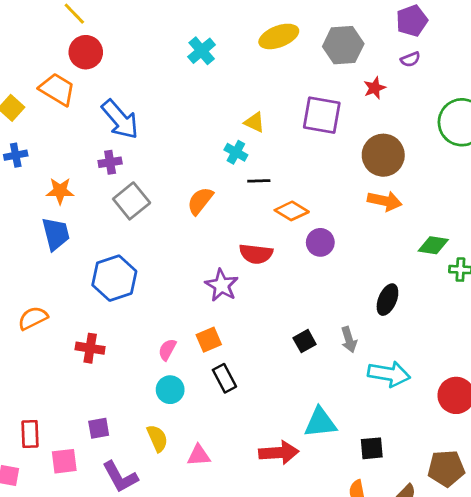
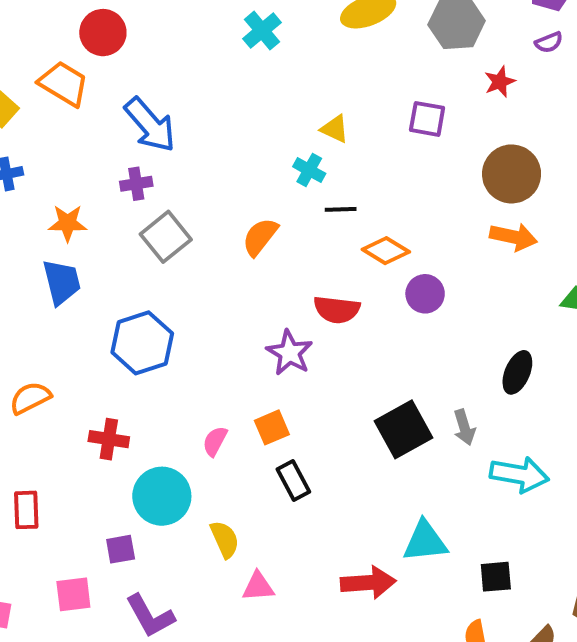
purple square: (322, 115) -> (427, 119), size x0.7
black square: (305, 341) -> (403, 429), size x1.8
cyan circle: (170, 390) -> (162, 496), moved, size x1.5
red rectangle: (30, 434) -> (26, 510), moved
yellow semicircle: (157, 438) -> (225, 539), moved

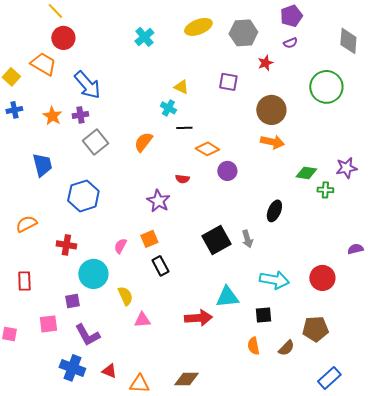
orange star: (68, 223) -> (52, 116), moved, turned 30
red semicircle: (337, 310) -> (182, 179), size x0.6
cyan arrow: (519, 475) -> (274, 280), moved

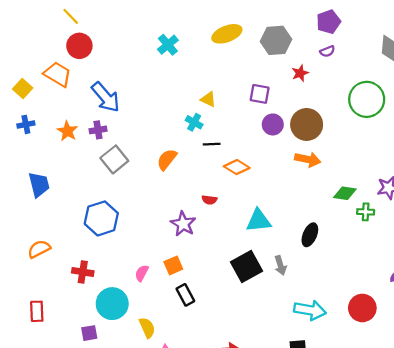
blue trapezoid: (42, 165) -> (39, 185), moved
purple circle: (227, 171) -> (273, 124), moved
cyan triangle: (227, 297) -> (259, 221), moved

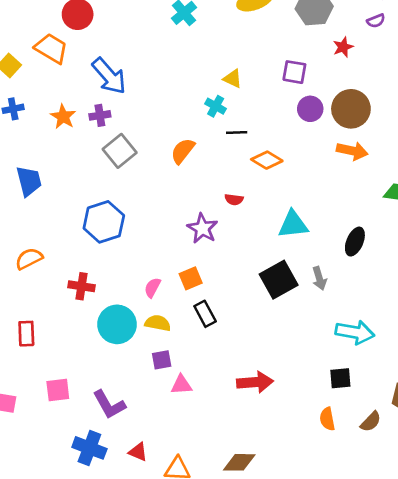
yellow semicircle: (147, 328) -> (158, 323), moved, turned -55
purple square: (89, 333) -> (162, 360), moved

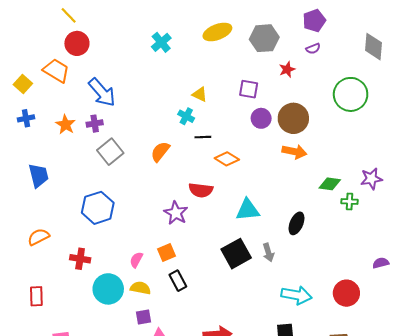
red semicircle: (234, 200) -> (201, 190), size x1.6

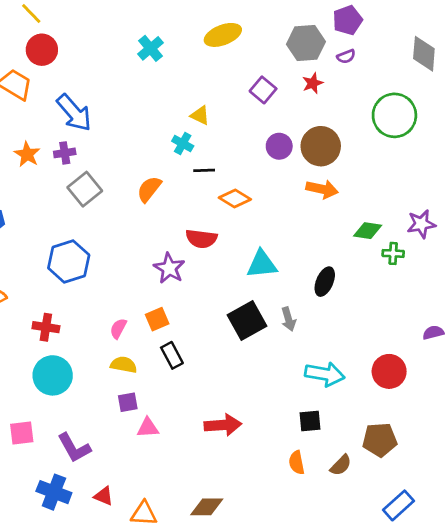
gray hexagon: (264, 38) -> (306, 43), moved
purple square: (249, 89) -> (263, 90), moved, turned 30
cyan circle: (108, 289) -> (53, 375), moved

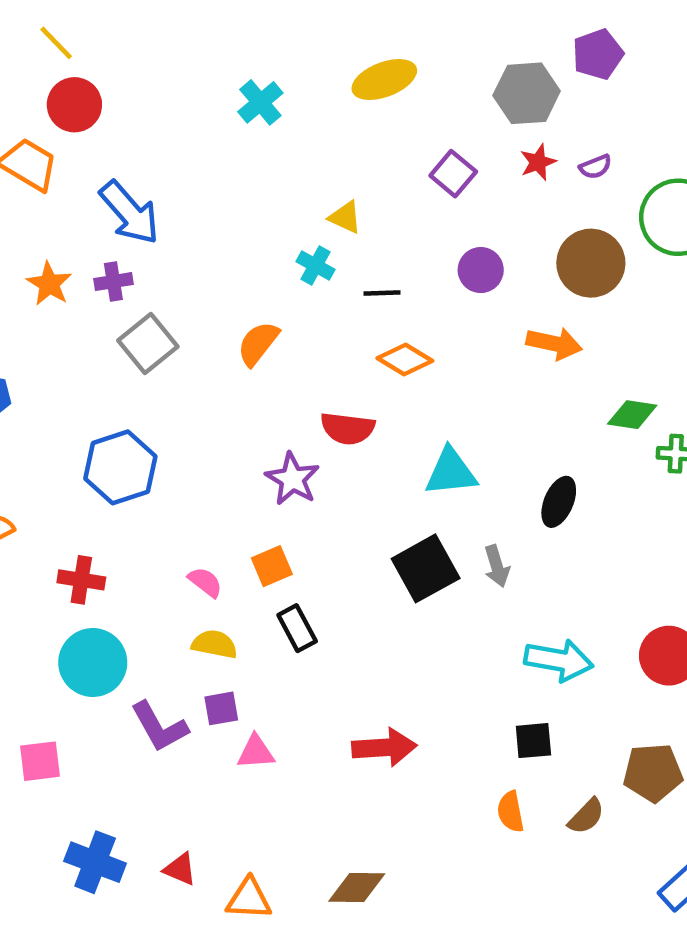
purple semicircle: (346, 56) -> (595, 167), moved
brown circle: (321, 146) -> (591, 263), moved
black line: (204, 170) -> (382, 293), moved
pink semicircle: (118, 329) -> (205, 582), turned 100
purple L-shape: (74, 448) -> (159, 727), moved

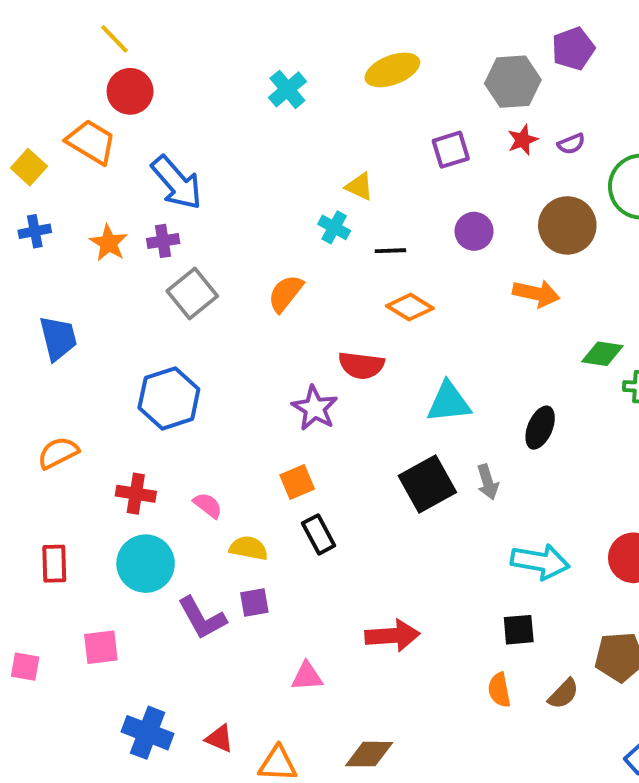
purple square: (453, 174) -> (451, 150), turned 33
pink semicircle: (205, 582) -> (208, 505), moved
pink triangle: (256, 752) -> (307, 676), moved

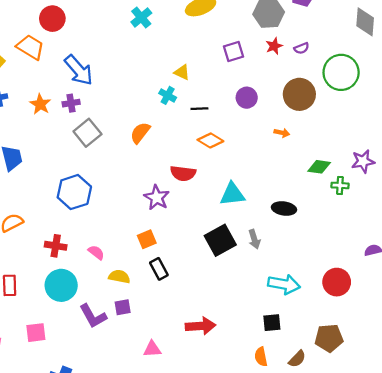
orange arrow: (536, 293) -> (282, 133), size x0.6
black ellipse: (540, 428) -> (284, 208), turned 75

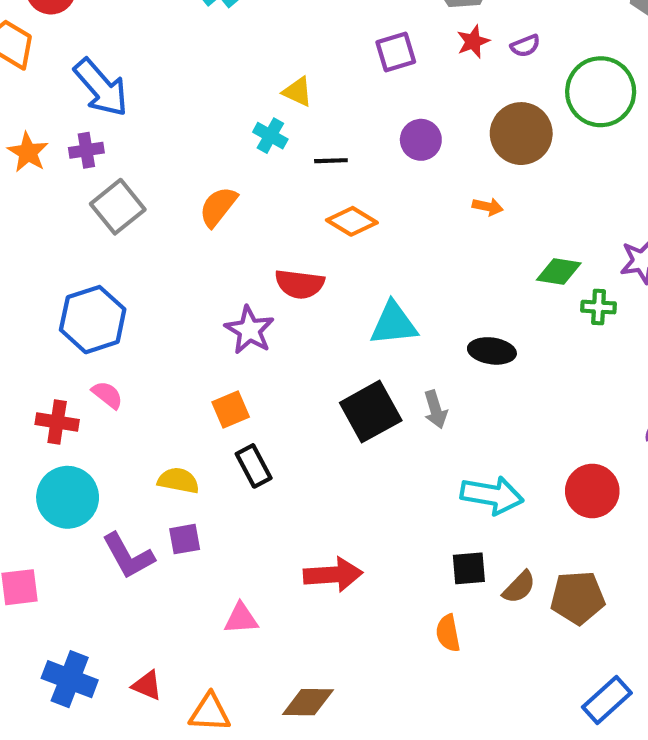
pink semicircle: (96, 252) -> (107, 395), moved
brown semicircle: (297, 359) -> (519, 587), moved

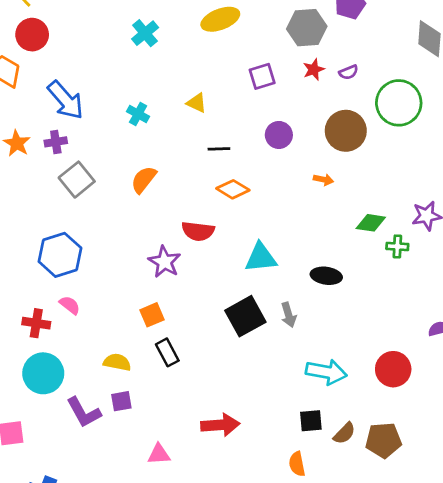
cyan cross: (270, 136) -> (138, 114), moved

